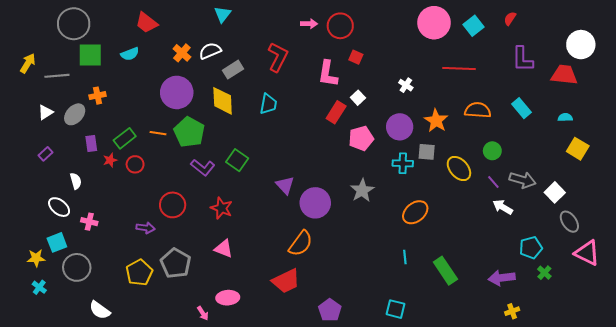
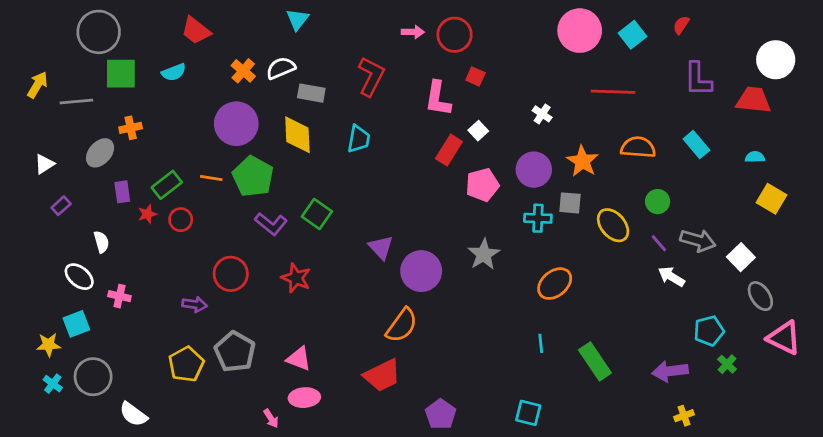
gray rectangle: (233, 70) -> (311, 93), turned 42
white triangle: (46, 112) -> (44, 164), moved
pink triangle: (224, 249) -> (299, 359), moved
gray circle: (77, 267) -> (93, 377), moved

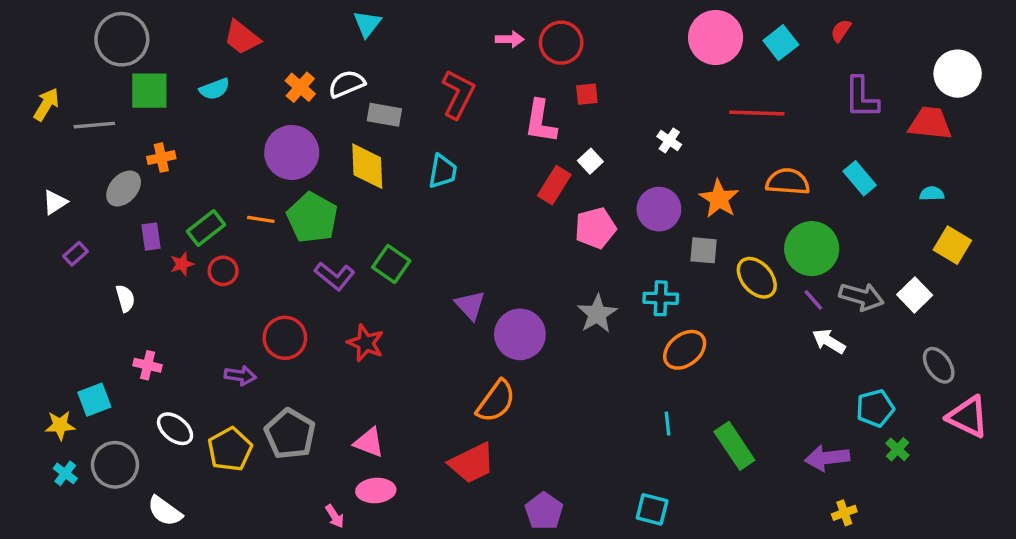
red square: (475, 76) -> (587, 94), turned -30
green circle: (658, 202) -> (812, 249), size x1.8
cyan cross: (538, 218) -> (661, 298), moved
white square: (741, 257) -> (915, 295), moved
white ellipse: (79, 277) -> (175, 429), moved

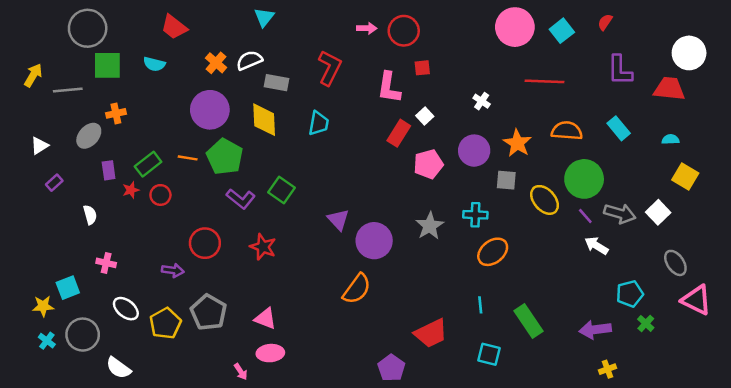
cyan semicircle: (214, 89) -> (154, 64), turned 35
red trapezoid: (472, 463) -> (431, 333), moved
cyan square: (652, 509) -> (489, 354), moved

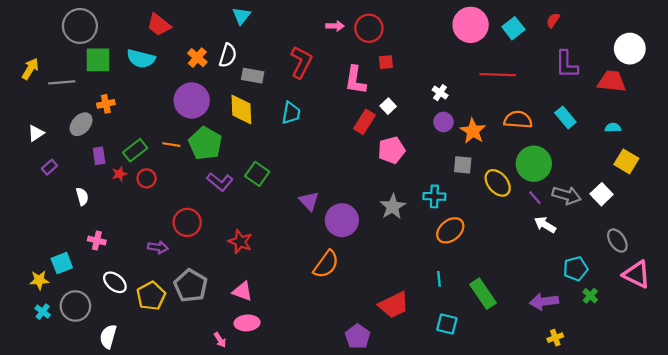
white semicircle: (249, 60) -> (228, 55), turned 130
cyan semicircle: (154, 64) -> (141, 59), size x1.4
purple circle: (474, 151) -> (443, 122), moved, size x0.7
red star: (263, 247) -> (240, 242), moved
white semicircle: (118, 368) -> (108, 336), turned 70

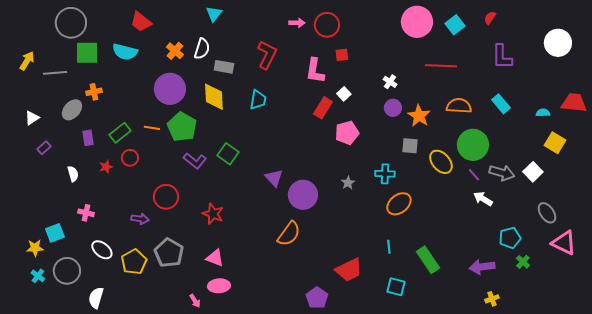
red trapezoid: (612, 81) -> (574, 103), moved
red star: (119, 174) -> (106, 167), moved
gray star: (393, 207) -> (348, 183), size x0.6

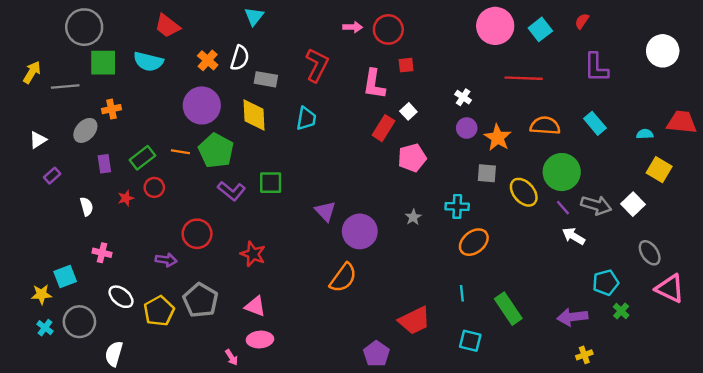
green square: (228, 154) -> (271, 183), turned -35

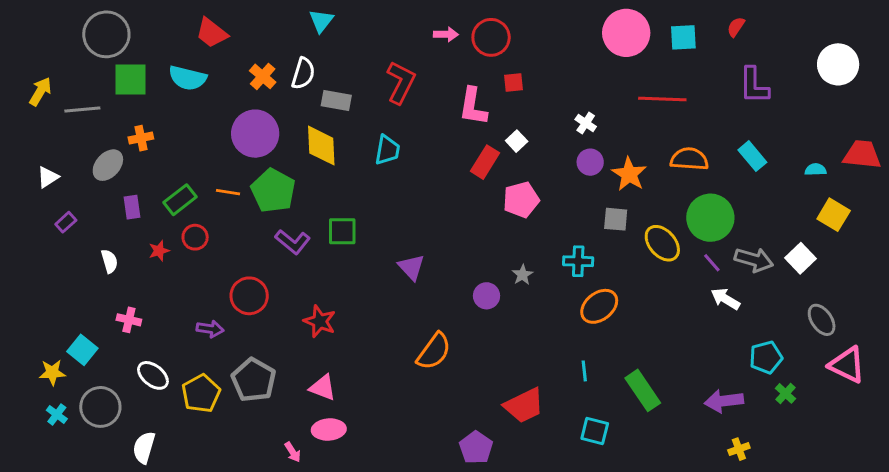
cyan square: (540, 29) -> (683, 37), turned 35
purple circle: (360, 231) -> (487, 296), moved, size x0.6
cyan square: (65, 277) -> (82, 350), turned -30

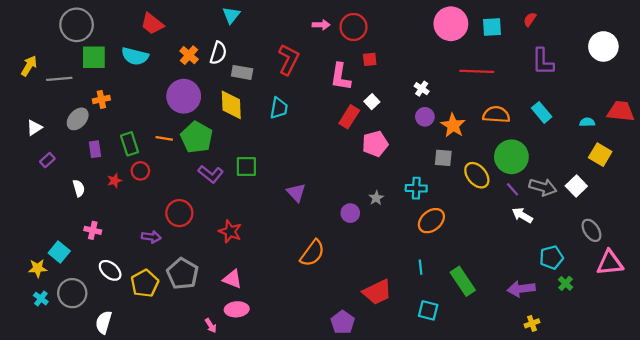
green rectangle: (180, 200) -> (130, 144), turned -70
pink triangle: (847, 365) -> (610, 263), turned -32

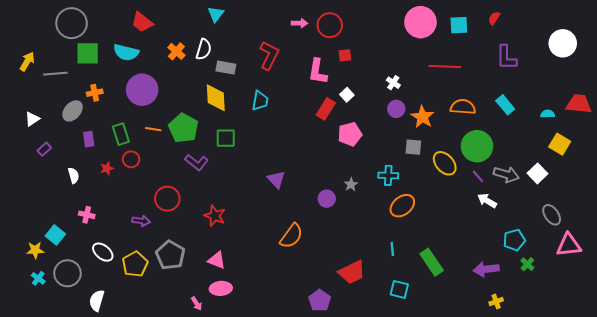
purple circle: (184, 96) -> (142, 90), moved
green square: (246, 167) -> (226, 138), moved

